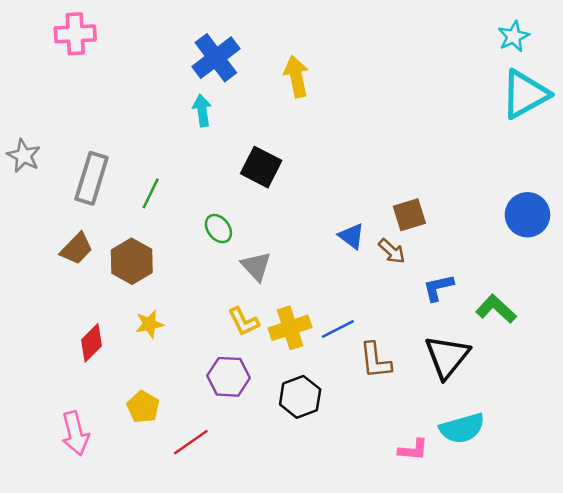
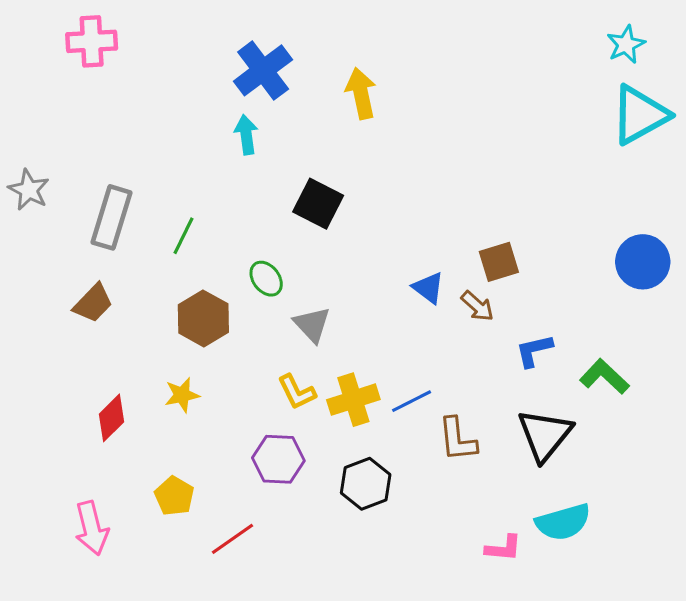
brown hexagon: (132, 261) -> (203, 318), moved

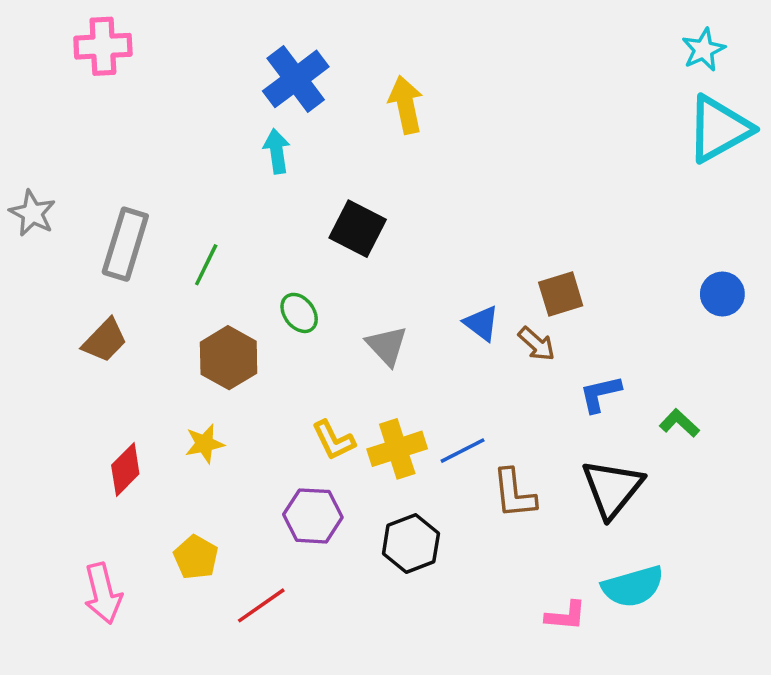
blue circle: (643, 262) -> (722, 294), size x0.7
gray triangle: (312, 325) -> (387, 346), moved
green L-shape: (604, 377) -> (679, 423), size x0.7

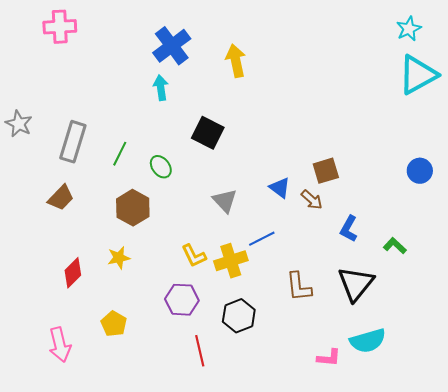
green ellipse: (299, 313) -> (161, 167), moved
blue L-shape: (600, 394) -> (349, 229), turned -48
blue line: (463, 451) -> (262, 239), moved
red line: (261, 605) -> (200, 351), moved, turned -68

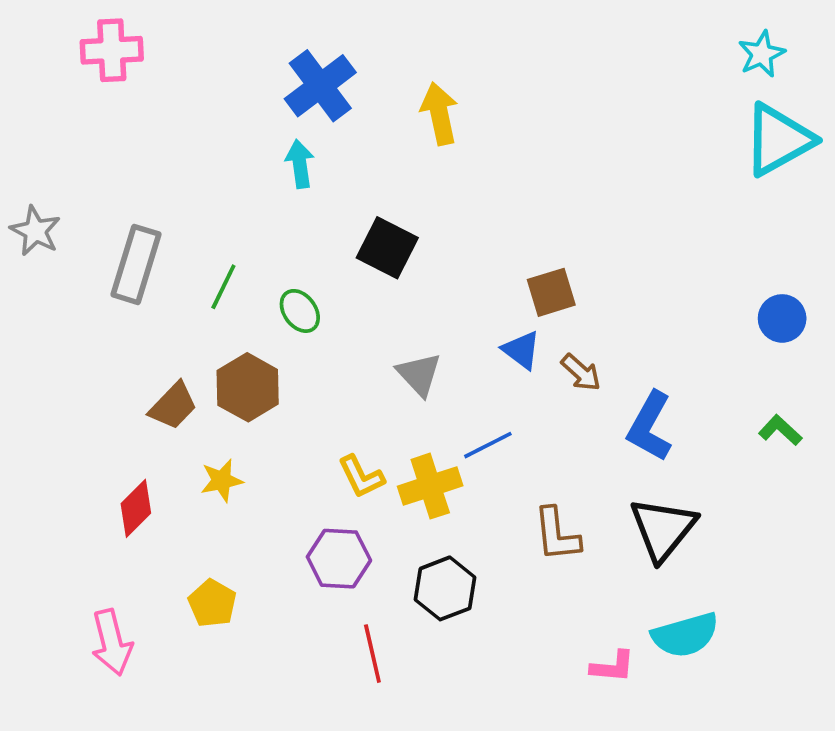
brown square: (326, 171) -> (551, 292), moved
brown trapezoid: (61, 198) -> (173, 406), moved
blue L-shape: (349, 229) -> (650, 426), size x1.4
green L-shape: (395, 246) -> (780, 430), moved

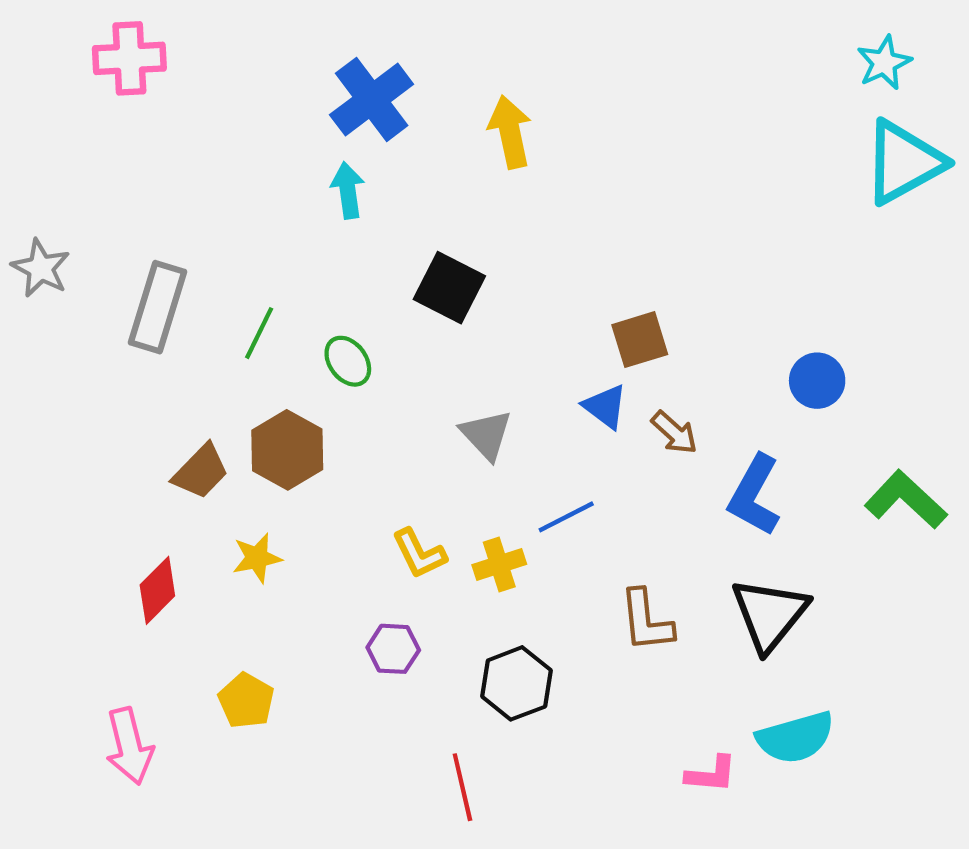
blue circle: (782, 318) -> (817, 381), moved
green L-shape: (780, 430) -> (906, 500), size x1.6
yellow cross: (430, 486) -> (499, 564), size x0.7
purple hexagon: (339, 559) -> (393, 649), size x0.7
red line: (372, 654) -> (462, 787), moved

